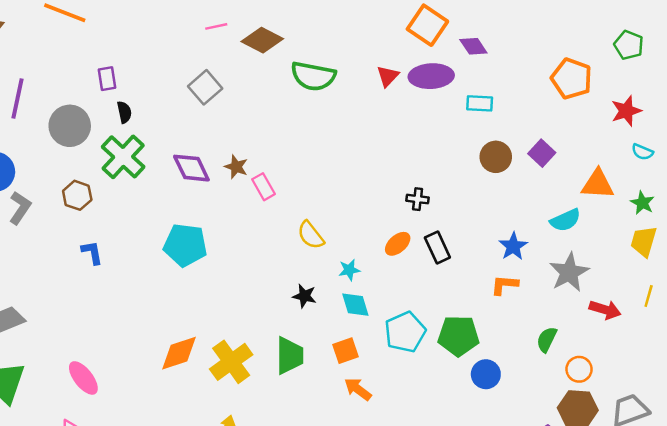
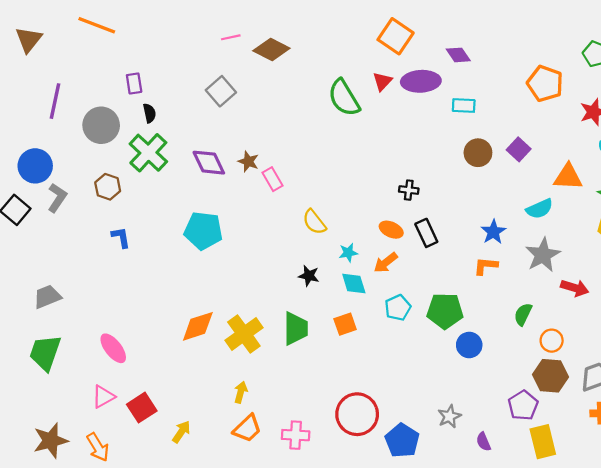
orange square: (427, 25) -> (396, 36), moved
green semicircle: (313, 76) -> (344, 98), moved, turned 48
orange ellipse: (398, 244) -> (391, 230), turned 65
cyan pentagon: (405, 332) -> (398, 308), size x0.7
orange arrow: (358, 389) -> (386, 263), moved, turned -75

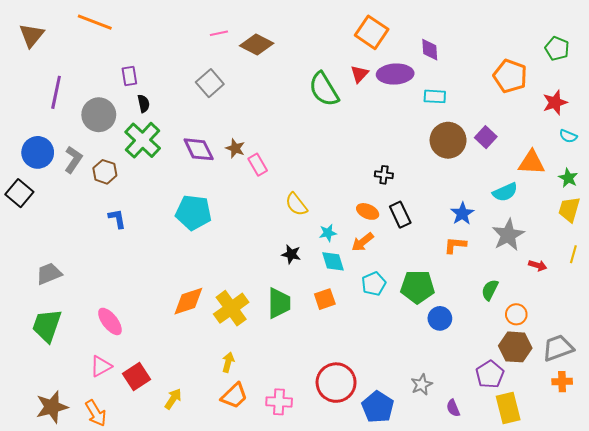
purple diamond: (458, 55) -> (430, 50), turned 30
brown circle: (478, 153) -> (448, 140), size x1.4
gray L-shape: (57, 198) -> (73, 160), moved
red arrow: (575, 288) -> (538, 265), size x0.7

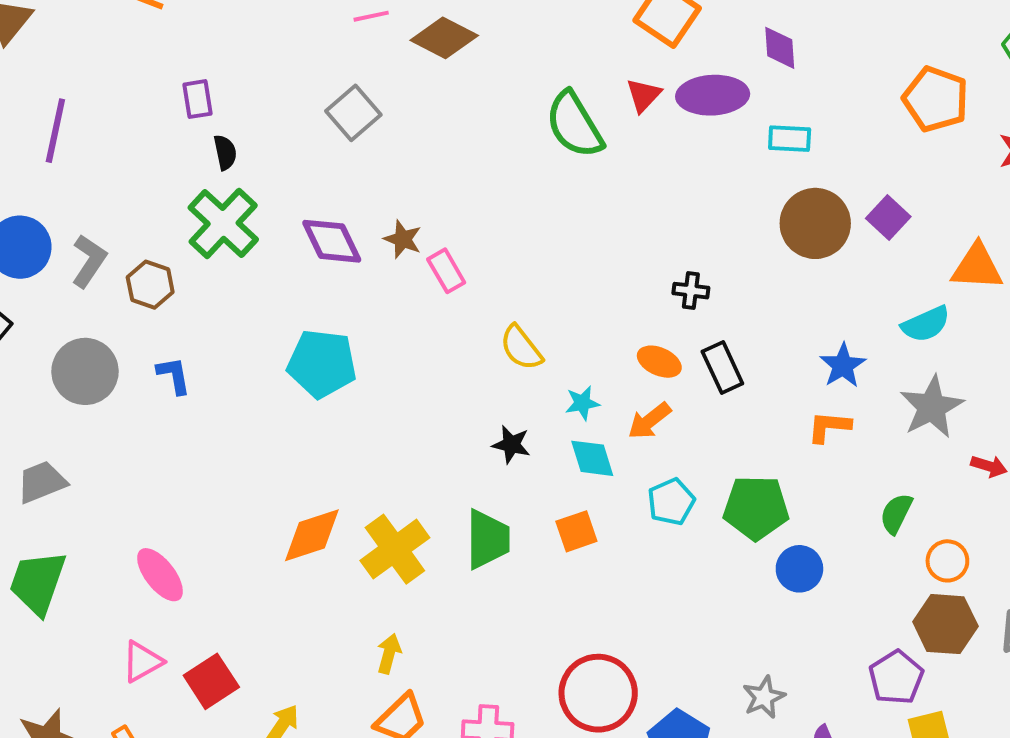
gray circle: (99, 115) -> (85, 371), moved

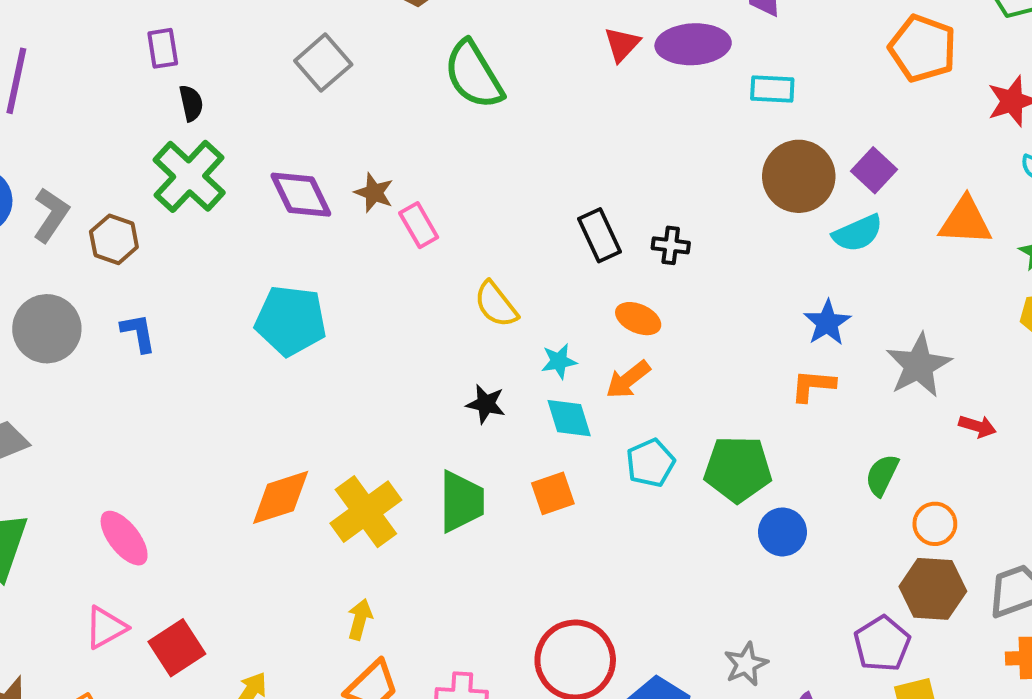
green semicircle: (574, 125) -> (474, 75), moved
cyan semicircle: (926, 324) -> (858, 233), moved
black rectangle: (722, 368) -> (600, 235), moved

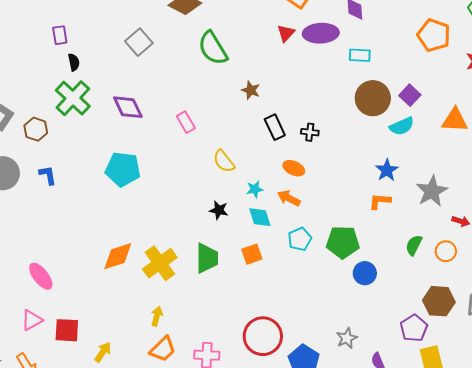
brown star: (374, 193) -> (251, 90), moved
orange arrow: (628, 380) -> (289, 198), turned 65
orange circle: (935, 524) -> (446, 251), moved
red square: (177, 648) -> (67, 330), turned 36

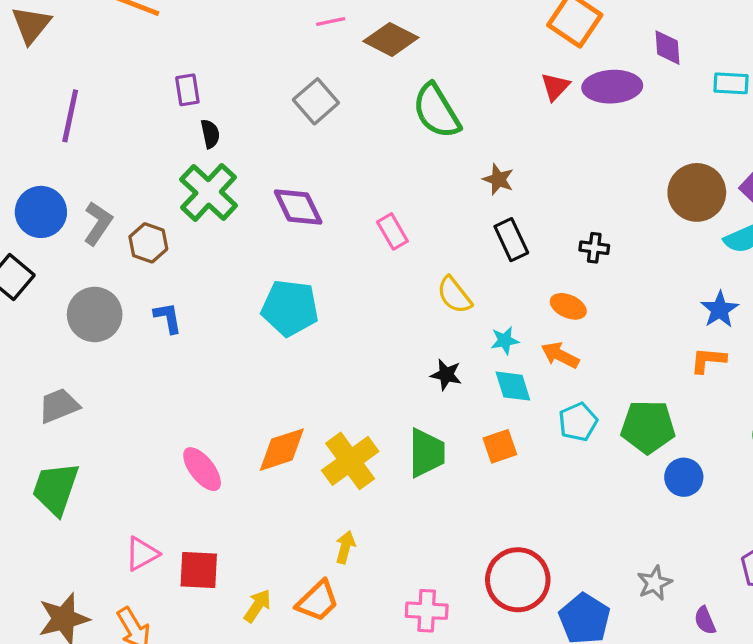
cyan rectangle: (360, 55) -> (731, 83), moved
black rectangle: (275, 127) -> (511, 240), moved
pink ellipse: (41, 276) -> (202, 469), moved
orange trapezoid: (163, 349) -> (318, 601), moved

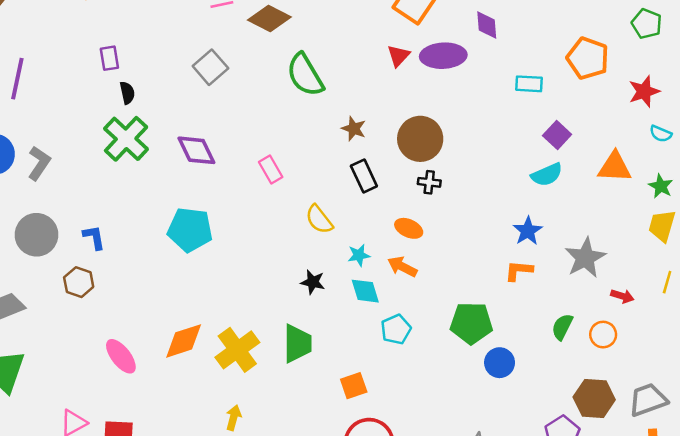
cyan rectangle: (731, 83) -> (529, 84), moved
brown circle: (697, 192) -> (420, 139), moved
brown hexagon: (148, 243) -> (79, 282), moved
cyan pentagon: (578, 422) -> (396, 329), moved
orange square: (500, 446) -> (354, 386), moved

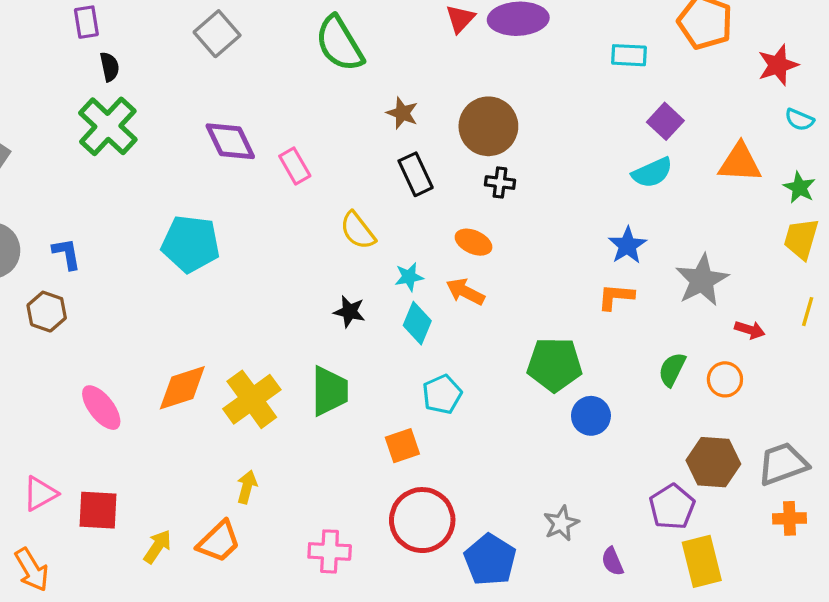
purple diamond: (196, 150) -> (230, 141), moved
cyan diamond: (365, 291) -> (417, 323), turned 40
cyan pentagon: (396, 329) -> (442, 394), moved

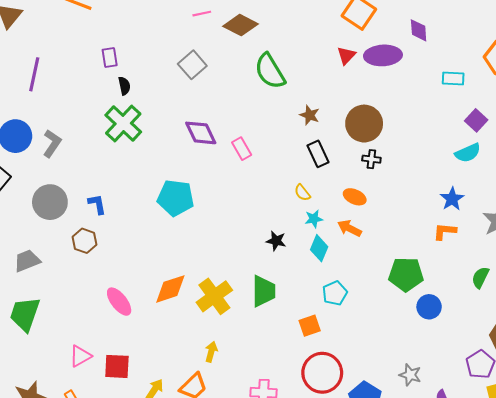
yellow semicircle: (358, 231) -> (302, 193), moved, size x0.7
gray star: (561, 523) -> (410, 375), turned -30

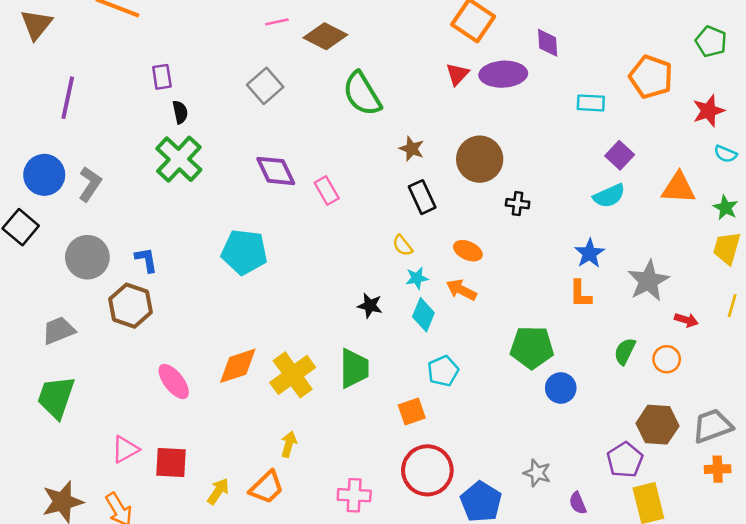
black cross: (371, 159) -> (518, 204), moved
orange L-shape: (445, 231) -> (580, 294), turned -95
brown hexagon: (85, 241) -> (131, 306), size x1.4

